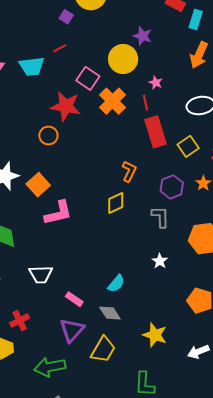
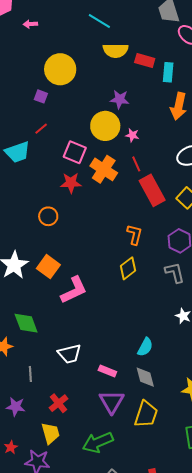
pink star: (156, 83) -> (132, 135), moved
red star: (66, 106) -> (71, 183), moved, size x0.7
gray diamond: (110, 313) -> (145, 377), turned 30

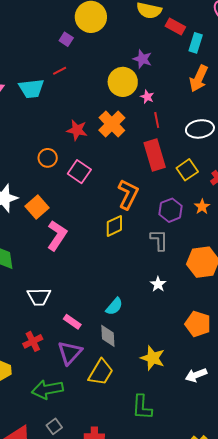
pink square: (75, 152) -> (79, 172), moved
red line: (136, 164) -> (157, 120), moved
orange L-shape: (135, 234) -> (128, 194), size x1.4
pink L-shape: (74, 290) -> (57, 235), turned -44
red cross: (59, 403) -> (33, 341), moved

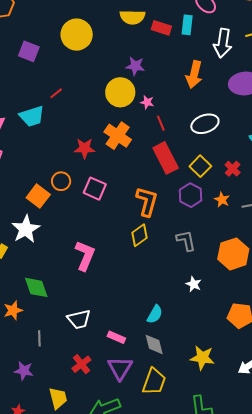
purple square: (66, 39) -> (29, 51), moved, size x1.5
cyan rectangle: (196, 43) -> (187, 25), moved
orange square: (37, 207) -> (38, 196), moved
purple hexagon: (171, 210) -> (191, 195), moved

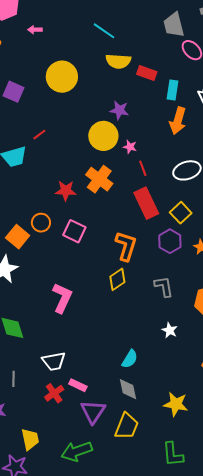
cyan rectangle: (187, 25) -> (173, 90), moved
pink rectangle: (116, 337) -> (78, 385), moved
red cross: (81, 364) -> (54, 393), moved

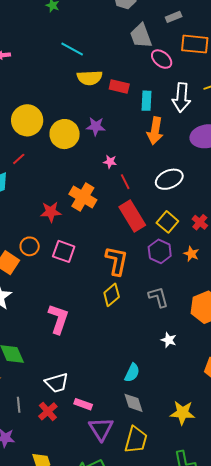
yellow circle: (62, 77) -> (27, 120), moved
yellow circle: (103, 136) -> (65, 134), moved
red cross: (54, 393) -> (48, 411), moved

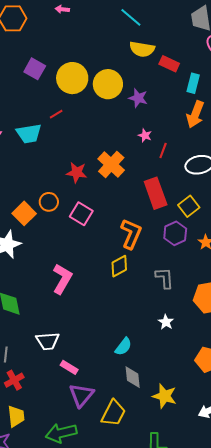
yellow circle: (65, 134) -> (108, 84), moved
red line: (125, 182) -> (163, 151), moved, turned 35
gray diamond: (134, 403) -> (133, 377), moved
red cross: (48, 411) -> (14, 380), moved

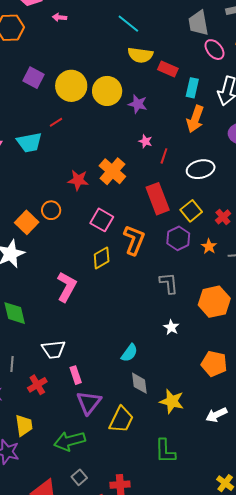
pink square: (81, 214) -> (102, 220), moved
yellow diamond: (119, 266) -> (102, 258), moved
pink rectangle: (69, 367) -> (76, 375), turned 42
red cross: (14, 380) -> (37, 385), moved

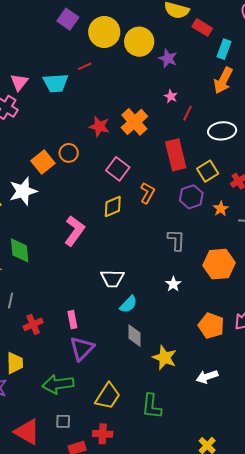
orange L-shape: (134, 240) -> (147, 193), size x0.7
white trapezoid: (53, 349) -> (112, 278), moved
yellow trapezoid: (121, 420) -> (108, 396), moved
gray square: (79, 477) -> (63, 421), turned 35

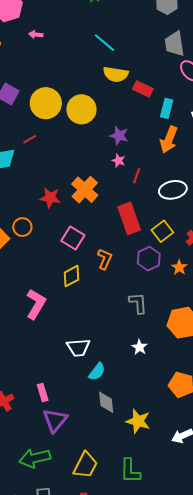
purple star: (168, 58) -> (119, 136), moved

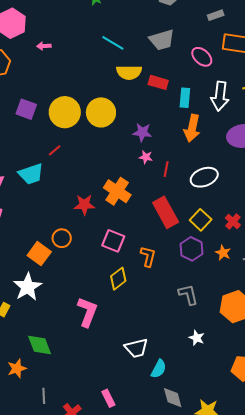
gray trapezoid: (175, 44) -> (162, 40), moved, turned -88

